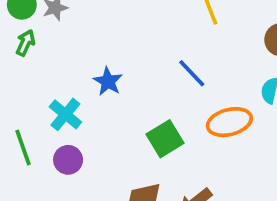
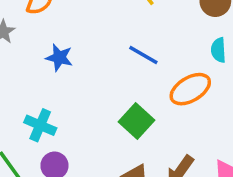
blue star: (108, 81) -> (59, 58), moved

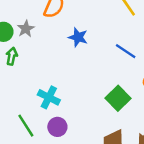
blue star: (59, 58) -> (78, 37), moved

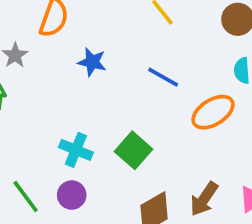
cyan cross: (49, 97) -> (76, 150), moved
green square: (118, 98) -> (133, 150), moved

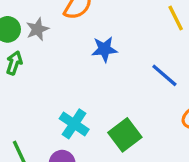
blue star: (92, 62) -> (104, 49), turned -30

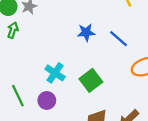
blue star: (104, 49) -> (86, 32), moved

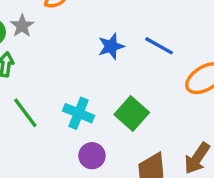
green line: (18, 96) -> (25, 113), moved
purple circle: (47, 100) -> (92, 156), moved

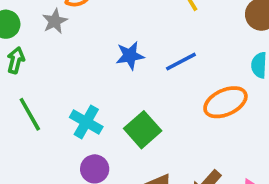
gray star: (22, 26) -> (55, 21), moved
blue line: (159, 46) -> (181, 62), turned -64

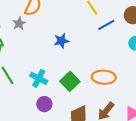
blue line: (181, 62) -> (106, 25), moved
orange ellipse: (225, 102) -> (104, 77), moved, turned 30

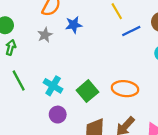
gray star: (19, 24) -> (45, 35), moved
blue star: (61, 41) -> (74, 25), moved

